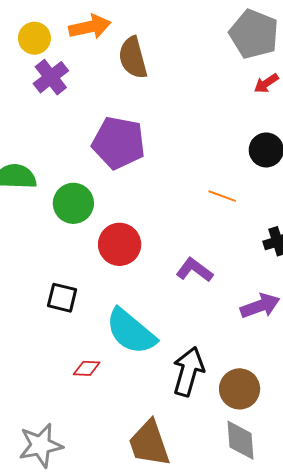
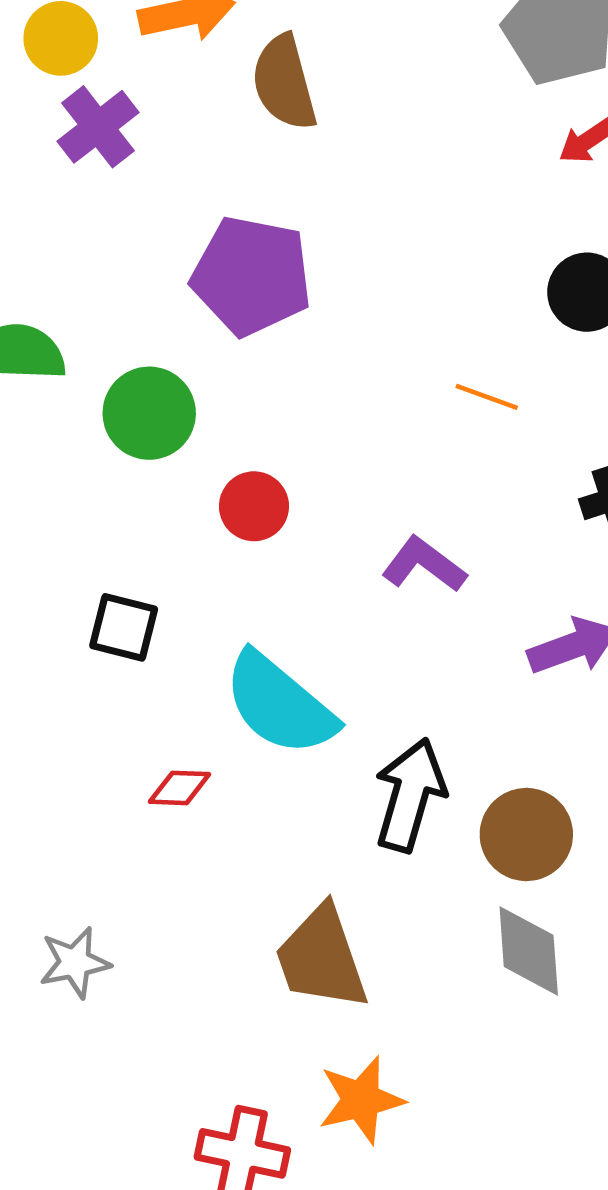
red circle: (120, 244) -> (254, 506), size x0.7
gray star: (41, 445) -> (75, 963), size x0.7

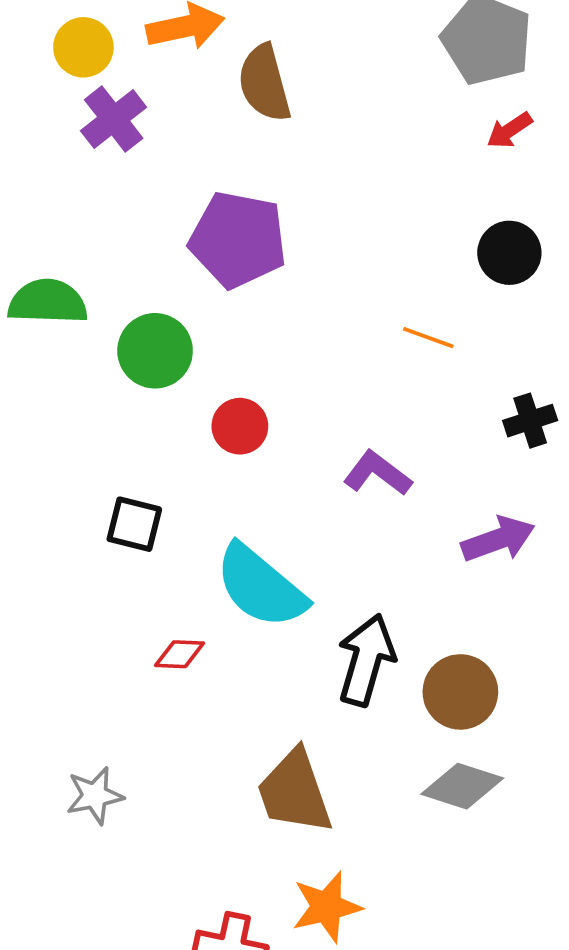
gray diamond: (529, 951) -> (462, 786), turned -68

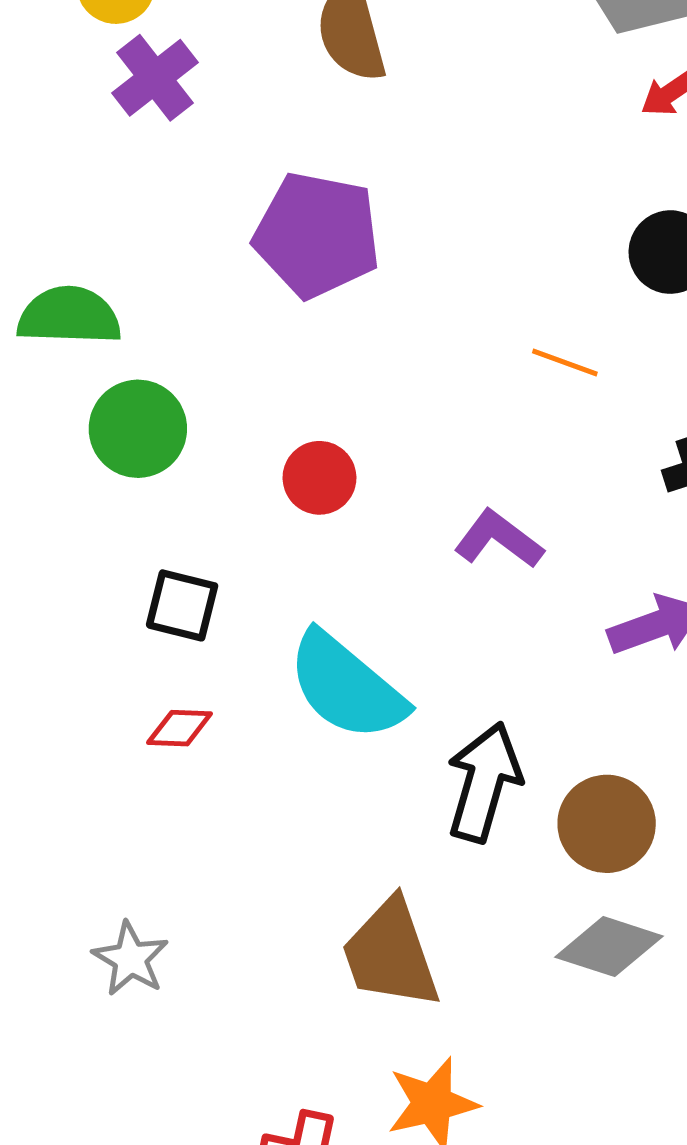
green circle: (155, 351) -> (138, 429), moved
red diamond: (180, 654) -> (180, 728), moved
gray star: (95, 796) -> (131, 959), turned -30

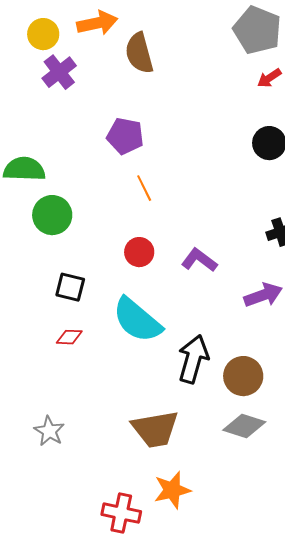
purple pentagon: (317, 235) -> (125, 136), size x0.7
orange line: (565, 362) -> (144, 188), moved, turned 44
red circle: (319, 478) -> (139, 252), moved
brown trapezoid: (391, 954) -> (155, 429), turned -81

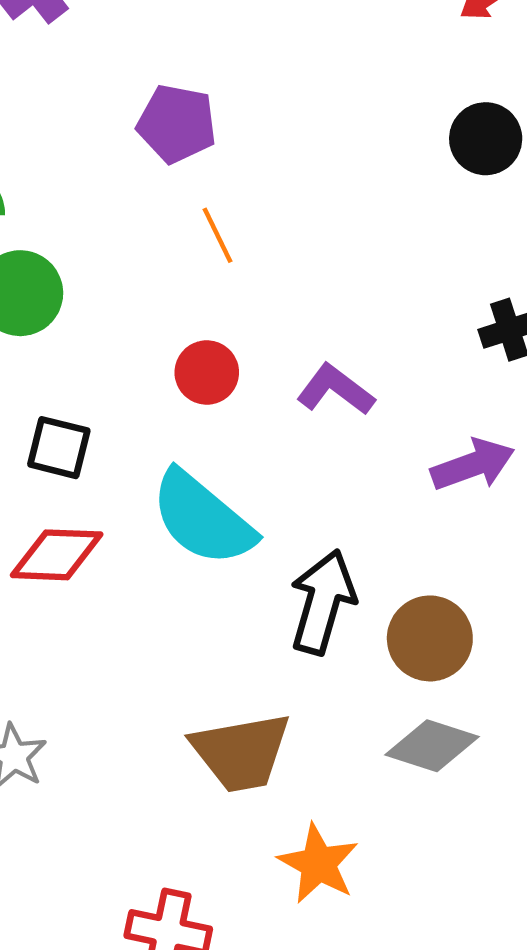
red diamond: (69, 337) -> (57, 555), size x1.6
orange star: (172, 490) -> (318, 864), moved, turned -30

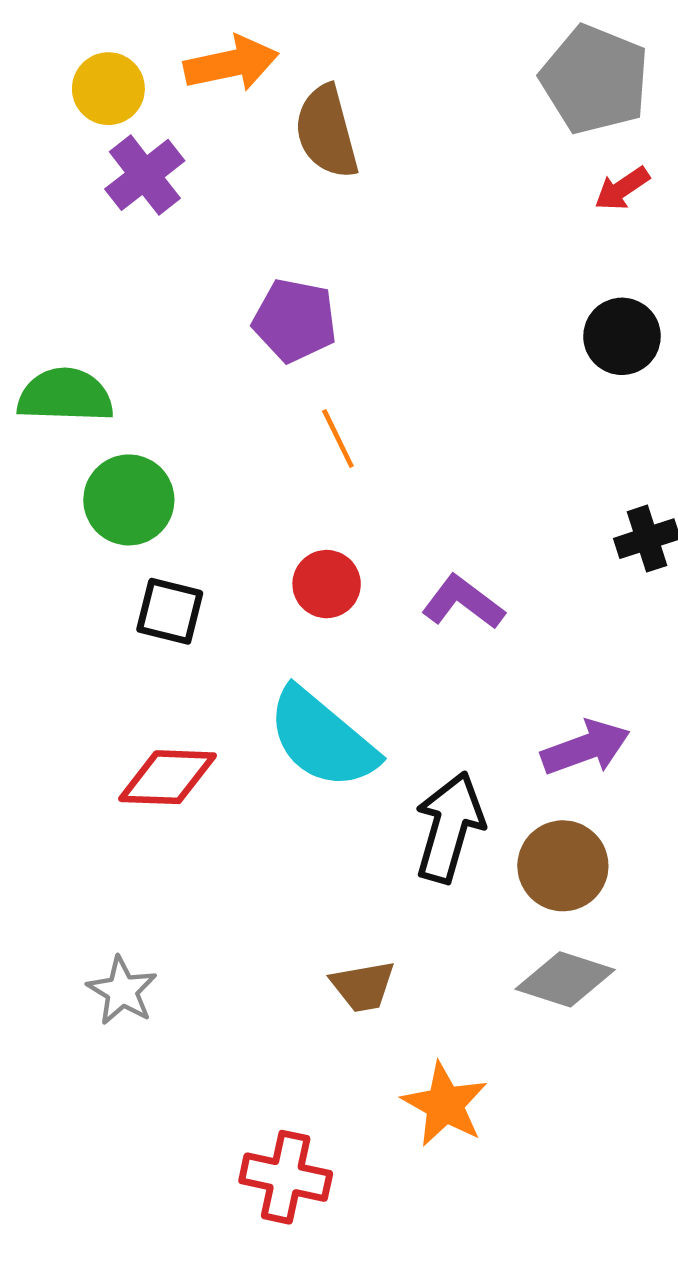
black square: (59, 448) -> (170, 611), moved
purple arrow: (473, 465) -> (586, 748), moved
brown trapezoid: (241, 752) -> (363, 986), size x0.6

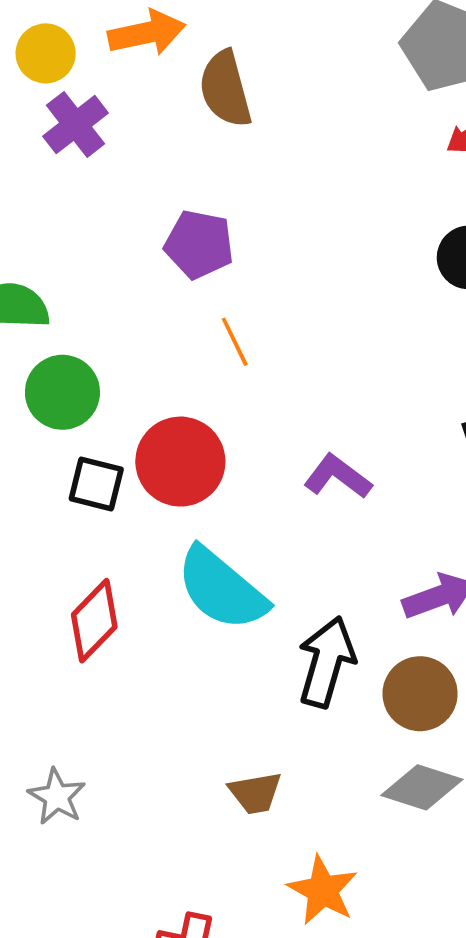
red circle: (327, 584) -> (180, 462), moved, size x1.6
red diamond: (167, 777) -> (94, 621), turned -48

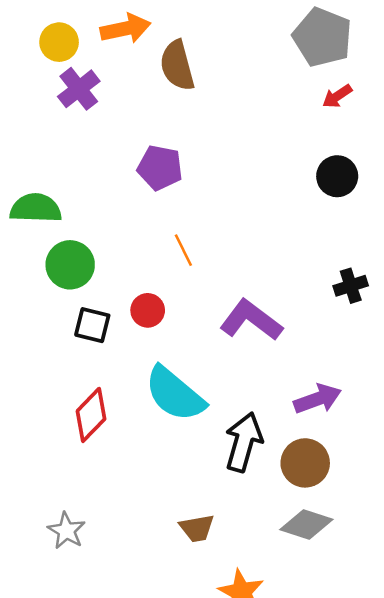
orange line: (235, 342) -> (183, 250), moved
red circle: (180, 462) -> (148, 310), size x0.6
purple L-shape: (338, 477) -> (251, 320), size x1.4

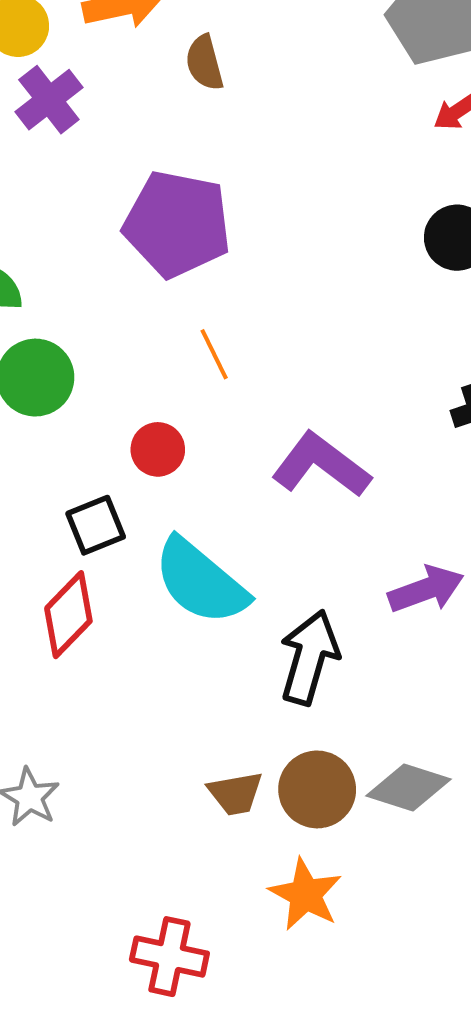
brown semicircle: (177, 65) -> (204, 63), size x0.7
purple pentagon: (160, 168) -> (177, 224), size x1.5
black square: (92, 325) -> (96, 525), moved, turned -36
brown circle: (305, 463) -> (317, 789), moved

